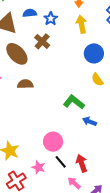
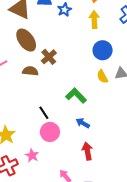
brown cross: (42, 41) -> (49, 57), moved
blue arrow: (89, 121) -> (83, 123), moved
black line: (61, 162) -> (44, 113), moved
red arrow: (82, 163) -> (87, 151), moved

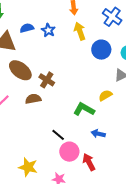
blue circle: (103, 50) -> (101, 50), moved
yellow semicircle: (102, 77) -> (105, 95), moved, turned 104
red arrow: (87, 151) -> (89, 162), moved

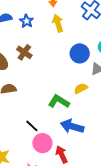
blue circle: (101, 50) -> (80, 53), moved
brown cross: (47, 80) -> (24, 52), moved
blue arrow: (98, 134) -> (72, 126), size x1.6

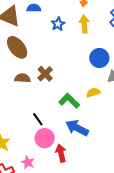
blue star: (27, 21) -> (58, 24), moved
brown cross: (24, 52) -> (45, 74), moved

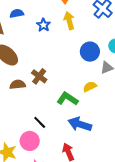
pink circle: (45, 138) -> (30, 141), moved

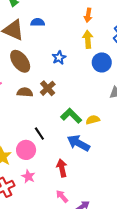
blue star: (43, 25) -> (59, 58), moved
blue circle: (90, 52) -> (102, 62), moved
yellow semicircle: (90, 87) -> (93, 120), moved

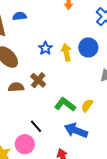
yellow arrow: (88, 39) -> (66, 52), moved
yellow semicircle: (93, 120) -> (87, 105), turned -32

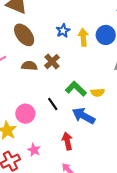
yellow semicircle: (87, 105) -> (98, 92), turned -136
black line: (36, 126) -> (53, 104), moved
pink circle: (25, 144) -> (25, 114), moved

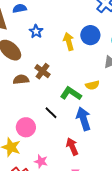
blue star: (63, 31) -> (36, 31), moved
yellow semicircle: (98, 92) -> (92, 85), moved
blue arrow: (84, 116) -> (83, 119), turned 55

